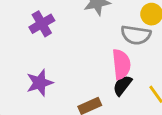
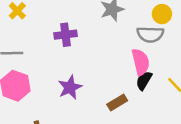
purple cross: (42, 24) -> (65, 35), turned 30

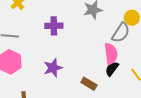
gray semicircle: (150, 34) -> (121, 33), turned -65
brown rectangle: (117, 102) -> (89, 84), turned 56

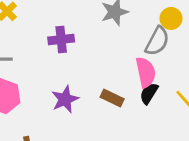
brown rectangle: (89, 84) -> (112, 98), moved

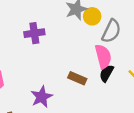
yellow circle: (171, 18) -> (92, 16), moved
purple star: (65, 99) -> (42, 97), moved

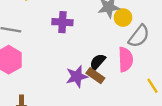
black semicircle: (107, 73) -> (98, 62), moved
purple star: (42, 97) -> (77, 76), moved

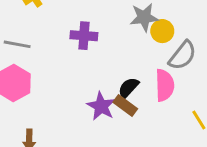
purple star: (77, 76) -> (101, 106), turned -30

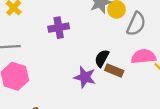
pink semicircle: (165, 85) -> (144, 57), moved, turned -80
brown rectangle: (125, 106) -> (114, 70), moved

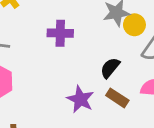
black semicircle: (102, 58) -> (110, 68), moved

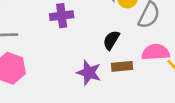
brown rectangle: (117, 98) -> (122, 66), turned -30

